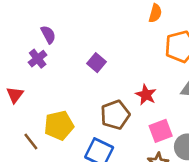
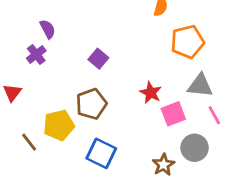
brown pentagon: (115, 115) -> (91, 104), moved
pink square: (161, 131) -> (173, 114), moved

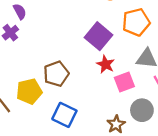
purple square: (98, 59) -> (98, 36), moved, size x1.6

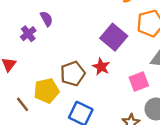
purple semicircle: (20, 12) -> (46, 19), moved
red star: (106, 64) -> (101, 67), moved

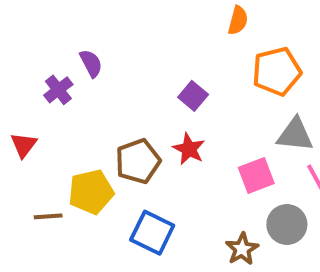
purple square: (114, 37) -> (193, 96), moved, size x0.6
brown line: (23, 104) -> (48, 216), turned -56

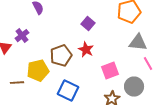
purple cross: (58, 90) -> (22, 36), moved
pink square: (256, 176) -> (110, 71), moved

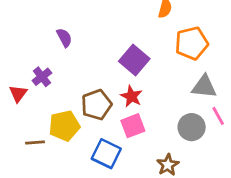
purple square: (88, 24) -> (134, 60), size x1.5
pink square: (110, 71) -> (133, 126), moved
gray circle: (134, 87) -> (192, 127), moved

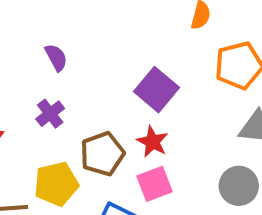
purple cross: (42, 77) -> (50, 114), moved

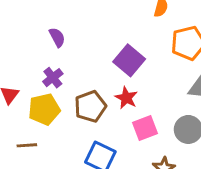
yellow pentagon: (56, 184) -> (44, 109), moved
pink square: (154, 184) -> (145, 128), moved

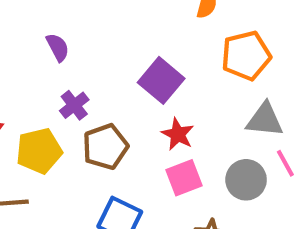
purple cross: (53, 78) -> (74, 105), moved
red star: (126, 98) -> (178, 134), moved

